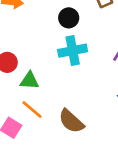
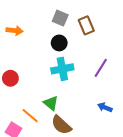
green triangle: (29, 81) -> (51, 103), moved, turned 35

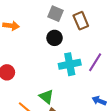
cyan cross: (62, 69) -> (70, 64), moved

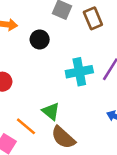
black circle: (55, 38) -> (40, 39), moved

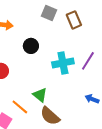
black circle: (40, 39) -> (31, 46), moved

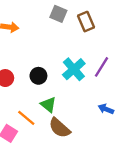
black circle: (31, 46) -> (38, 76), moved
cyan cross: (63, 63) -> (74, 69), turned -30

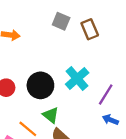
purple line: (102, 67) -> (106, 95), moved
black circle: (38, 76) -> (40, 85), size x1.5

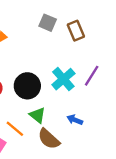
purple line: (106, 95) -> (92, 76), moved
blue arrow: (110, 120) -> (75, 120), moved

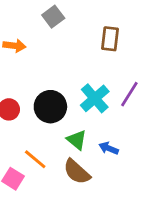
gray square: (48, 23) -> (53, 17), moved, turned 30
brown rectangle: (76, 31) -> (110, 39), turned 30
green triangle: (37, 115) -> (77, 140), moved

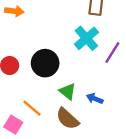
cyan cross: (95, 98) -> (86, 38), moved

